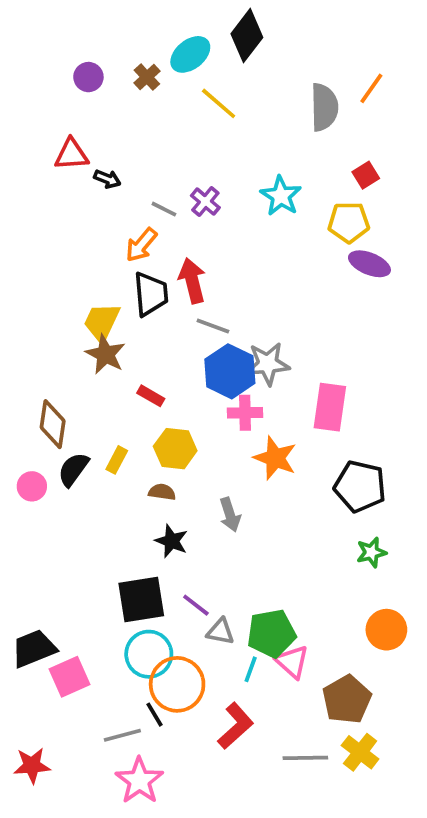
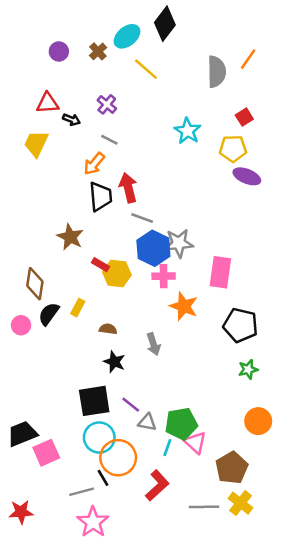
purple cross: (205, 202) -> (107, 104), moved
yellow trapezoid: (102, 322) -> (36, 144), moved
yellow hexagon: (175, 449) -> (117, 274), moved

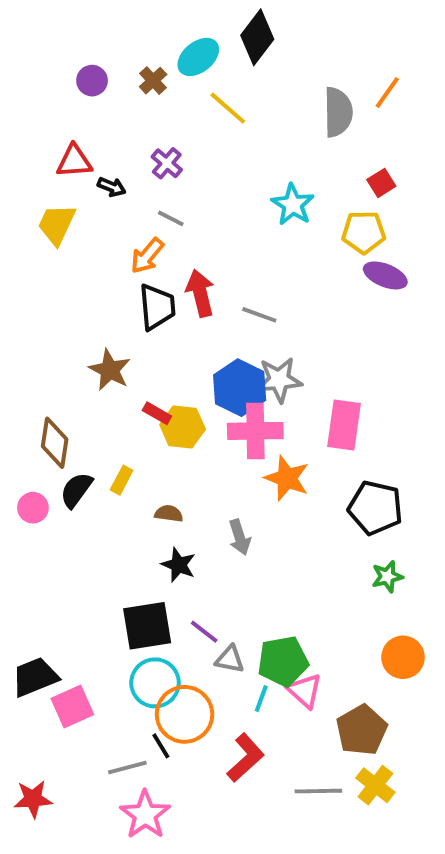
gray line: (142, 218) -> (259, 315), moved
pink cross: (164, 276) -> (255, 431), size x1.5

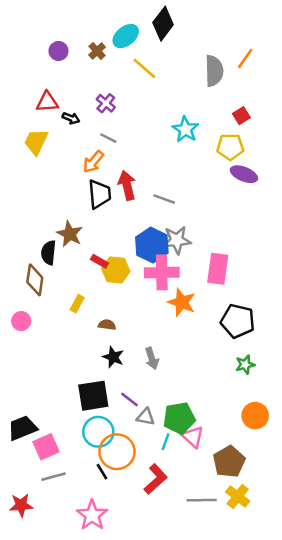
black semicircle: (76, 490) -> (49, 253), moved, turned -30
gray arrow: (240, 537) -> (152, 358), moved
gray line: (127, 767) -> (54, 477), moved

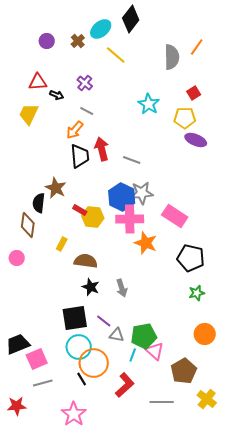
pink rectangle: (218, 269) -> (175, 216), turned -65
brown semicircle: (107, 325) -> (86, 261), size x1.6
yellow cross: (238, 496) -> (207, 399), moved

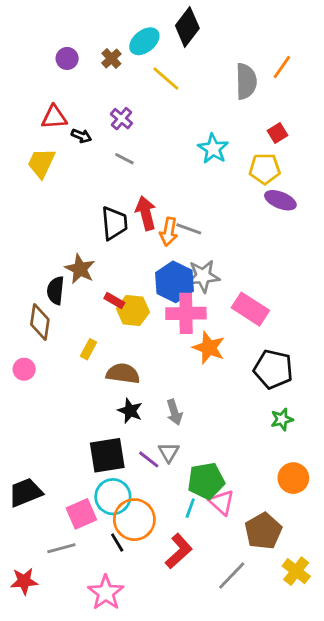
orange arrow: (75, 130) -> (169, 232), moved, turned -30
gray triangle: (117, 335) -> (169, 452), moved, turned 49
pink square: (37, 359) -> (81, 514), moved
gray line: (162, 402) -> (232, 575), turned -45

